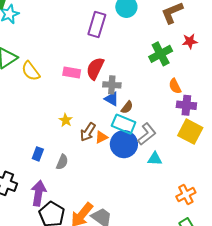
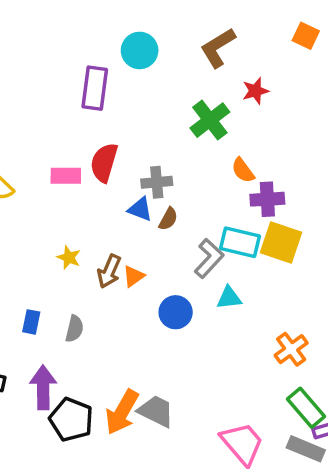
gray cross: (112, 85) -> (157, 182), moved
cyan rectangle: (124, 124) -> (240, 242), moved
blue circle: (124, 144) -> (176, 312), moved, size x0.7

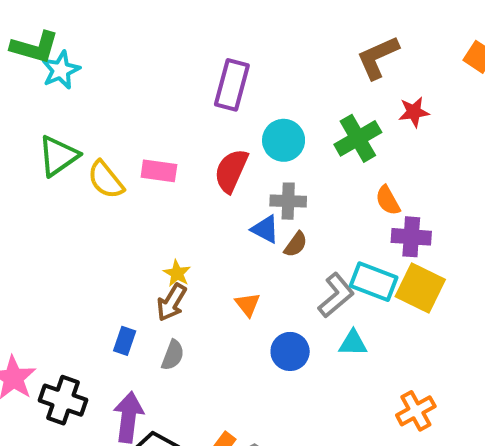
cyan circle: (140, 50) -> (284, 140), moved
pink rectangle: (66, 176) -> (159, 171), moved
brown arrow: (109, 271) -> (172, 302), moved
orange triangle: (133, 276) -> (248, 304), turned -40

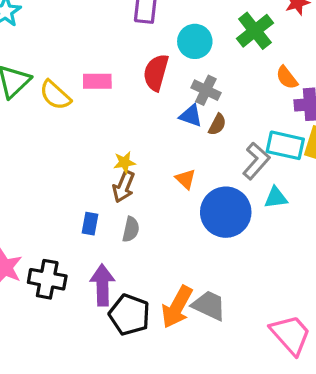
gray cross: (288, 201) -> (206, 90), turned 32
yellow star: (177, 273) -> (124, 162), turned -30
blue circle: (290, 351) -> (226, 212), size x1.6

